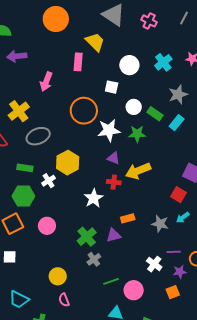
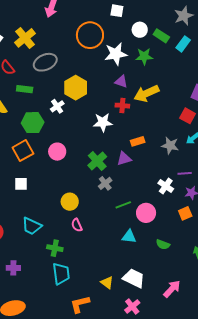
green rectangle: (25, 168) -> (25, 89), moved
white star: (94, 198) -> (103, 122), turned 30

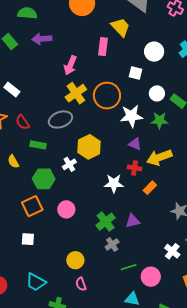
yellow cross: (25, 38) -> (76, 93), moved
orange rectangle: (138, 141) -> (150, 188), moved, turned -32

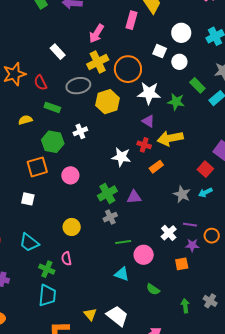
white rectangle: (12, 90) -> (58, 52), moved
white circle: (157, 93) -> (179, 62), moved
yellow hexagon: (89, 147) -> (107, 102), moved
yellow semicircle: (13, 161) -> (25, 120), turned 96
pink semicircle: (81, 284) -> (66, 259), moved

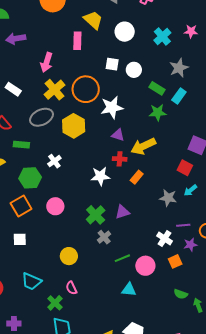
white circle: (181, 33) -> (125, 32), moved
green star: (176, 102) -> (158, 112), moved
orange square: (182, 264) -> (175, 261), moved
green cross: (47, 269) -> (55, 303), turned 35
green semicircle: (153, 289) -> (181, 294), moved

